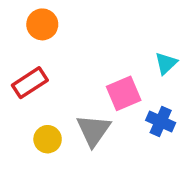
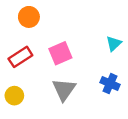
pink square: (124, 93) -> (60, 53), moved
yellow circle: (48, 139) -> (14, 96), moved

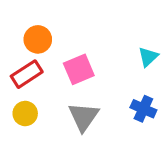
orange circle: (29, 17) -> (38, 39), moved
yellow circle: (14, 96) -> (25, 114), moved

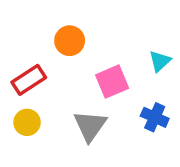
orange circle: (38, 39) -> (70, 41), moved
pink square: (79, 69) -> (112, 82), moved

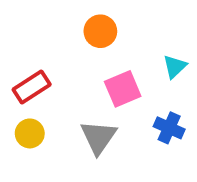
orange circle: (70, 41) -> (100, 31), moved

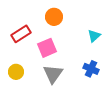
red rectangle: (32, 87) -> (21, 34), moved
pink square: (123, 89) -> (47, 48), moved

